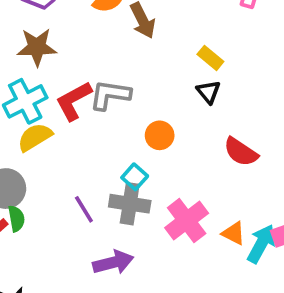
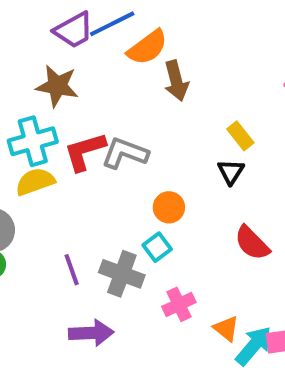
cyan square: (135, 177) -> (157, 247), moved
pink cross: (187, 221) -> (179, 304), size x0.7

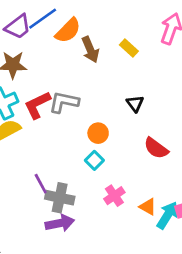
yellow rectangle: (240, 136) -> (129, 48), moved
gray cross: (122, 274) -> (60, 198), moved

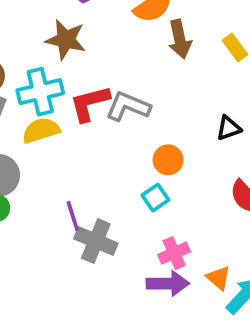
black triangle: (135, 104) -> (229, 128), turned 36
purple arrow: (60, 223) -> (168, 284), moved

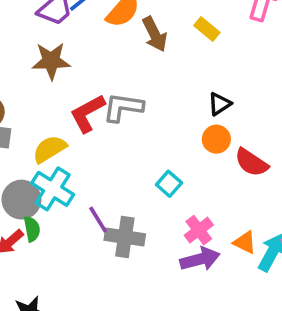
cyan cross: (40, 92) -> (53, 189), moved, turned -30
orange circle: (168, 160) -> (216, 139), moved

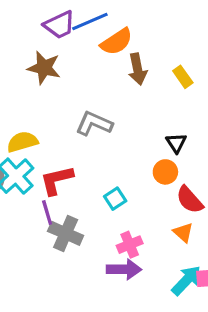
black triangle: (220, 104) -> (176, 143), turned -45
red L-shape: (87, 113) -> (57, 180), moved
orange triangle: (245, 242) -> (183, 232), moved

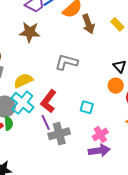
red L-shape: (57, 180) -> (48, 101), turned -30
cyan square: (115, 199) -> (87, 107), turned -32
gray cross: (66, 233) -> (59, 134), turned -30

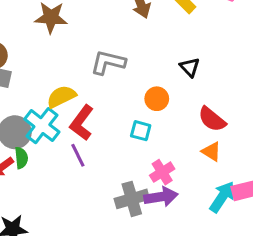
yellow semicircle: (23, 81) -> (61, 97), moved
orange circle: (116, 86) -> (157, 99), moved
gray cross: (59, 134) -> (132, 199), moved

